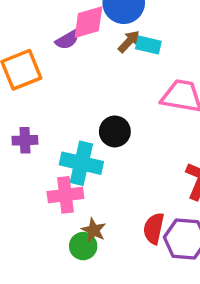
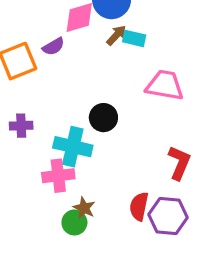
purple semicircle: (67, 40) -> (53, 47), moved

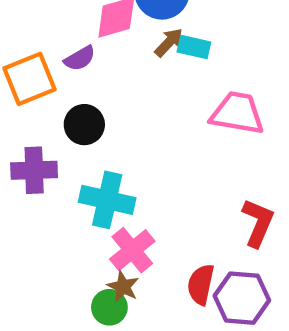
black circle: (103, 118) -> (84, 125), moved
purple cross: (21, 126) -> (34, 170), size x1.4
pink cross: (58, 176) -> (132, 250), moved, turned -32

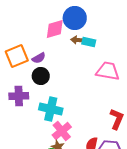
brown arrow: (169, 42) -> (78, 40), turned -128
purple semicircle: (80, 58) -> (39, 58), moved

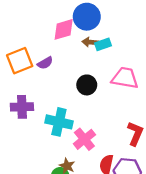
cyan rectangle: (89, 42) -> (103, 44), turned -32
black circle: (41, 76) -> (87, 85), moved
pink cross: (62, 131) -> (84, 139), moved

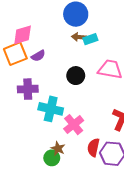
pink diamond: (64, 29) -> (23, 35), moved
purple cross: (22, 107) -> (28, 89), moved

